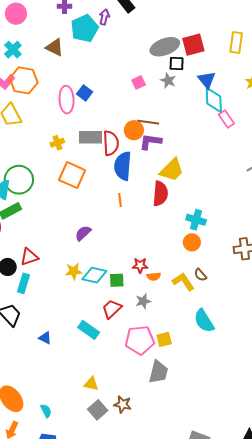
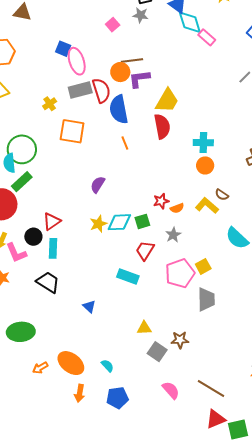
pink ellipse: (66, 100) -> (77, 61), moved
blue triangle: (45, 338) -> (89, 306), moved, turned 32

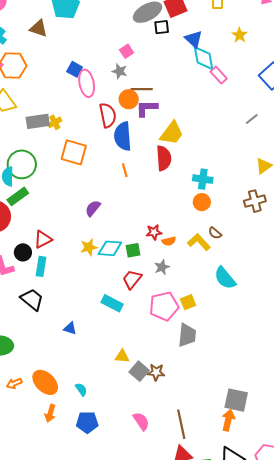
gray star: (141, 15) -> (120, 71), moved
gray rectangle: (80, 90) -> (38, 121), moved
blue triangle: (89, 306) -> (70, 328), turned -32
gray square: (157, 352) -> (139, 371), moved
brown line: (211, 388) -> (181, 424), turned 40

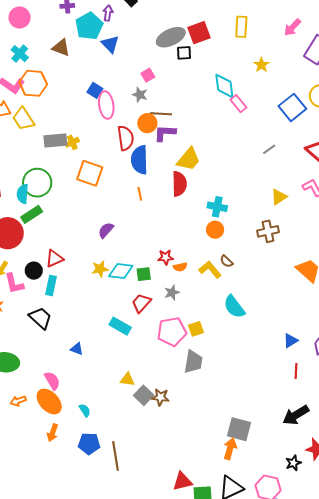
blue triangle: (194, 39) -> (110, 44), moved
pink semicircle: (141, 421) -> (52, 381), moved
brown line: (181, 424) -> (115, 456), moved

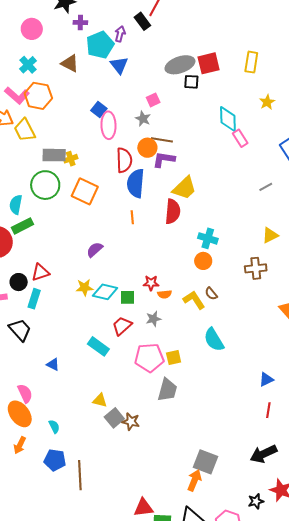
green circle: (37, 183) -> (45, 185), moved

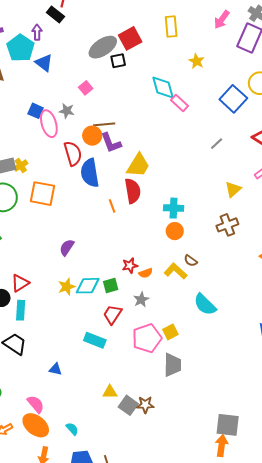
gray star: (143, 119) -> (67, 111), moved
purple L-shape: (164, 159) -> (111, 143), turned -105
orange line: (132, 217) -> (112, 206), moved

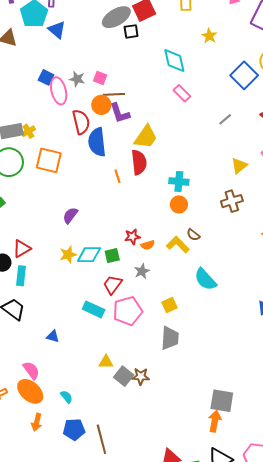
pink square: (86, 88) -> (100, 78), moved, turned -32
pink rectangle: (179, 103) -> (182, 93), moved
pink pentagon: (147, 338) -> (128, 311), moved

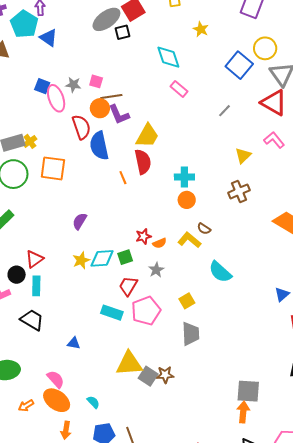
yellow triangle: (106, 362) -> (129, 364), size x1.8

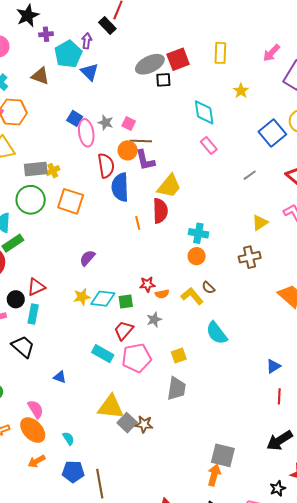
orange arrow: (66, 430) -> (37, 461), turned 42

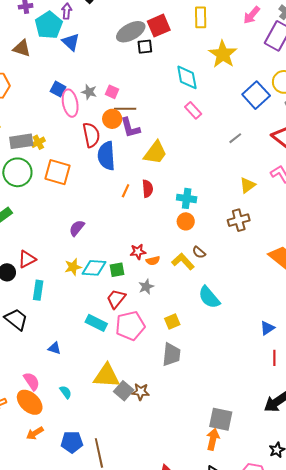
yellow star: (241, 91) -> (223, 54), size x1.8
red semicircle: (160, 211) -> (148, 189), moved, size x0.7
orange line: (138, 223) -> (126, 191), turned 40
cyan rectangle: (33, 314) -> (38, 290), moved
cyan semicircle: (68, 438) -> (66, 392), moved

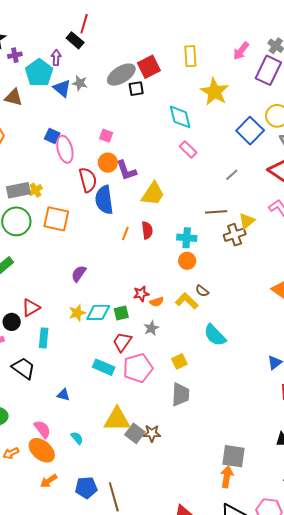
gray star: (89, 92) -> (80, 83), moved
brown line: (125, 109) -> (216, 212), moved
brown cross: (239, 220) -> (235, 235), moved

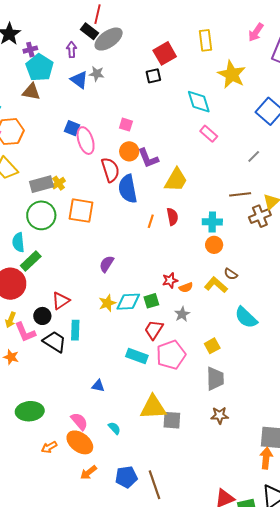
cyan pentagon: (39, 73) -> (39, 68), moved
gray ellipse: (121, 75) -> (109, 39), moved
black trapezoid: (24, 368) -> (55, 342), moved
gray square: (135, 433) -> (172, 420), turned -30
brown star: (152, 433) -> (220, 415), moved

